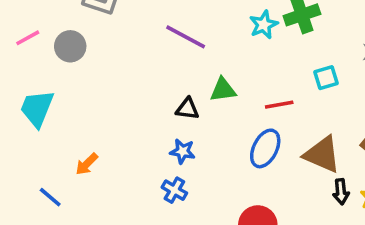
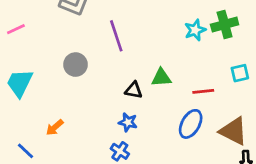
purple line: (186, 37) -> (116, 36), moved, turned 40
gray circle: (70, 46) -> (75, 65), moved

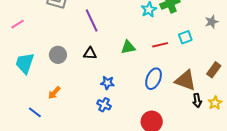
gray circle: (75, 65) -> (58, 55), moved
black triangle: (134, 90) -> (90, 53), moved
red line: (203, 91) -> (160, 45), moved

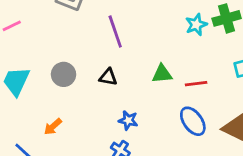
red line: (160, 45) -> (196, 84), moved
blue ellipse: (154, 79) -> (193, 121), turned -65

